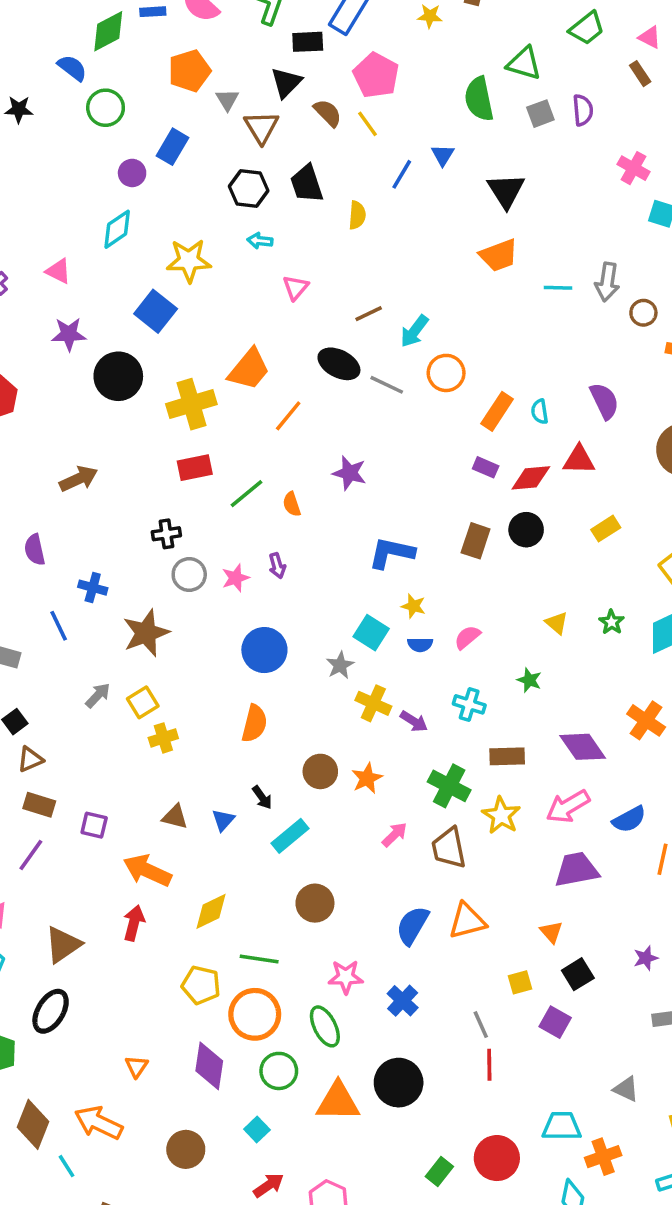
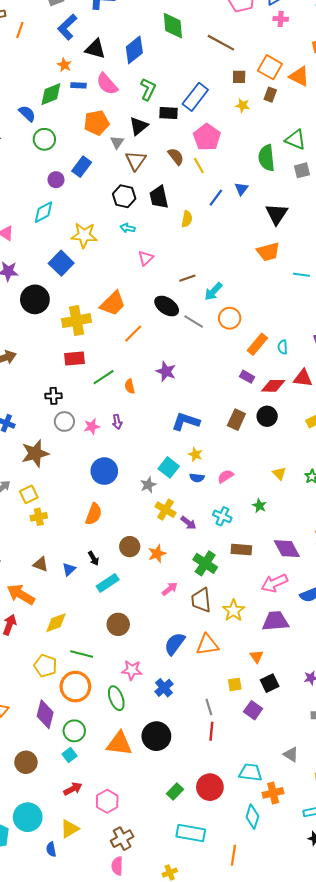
black triangle: (286, 83) -> (139, 126), moved
yellow star: (501, 815) -> (234, 611), moved
green circle: (279, 1071) -> (74, 731), moved

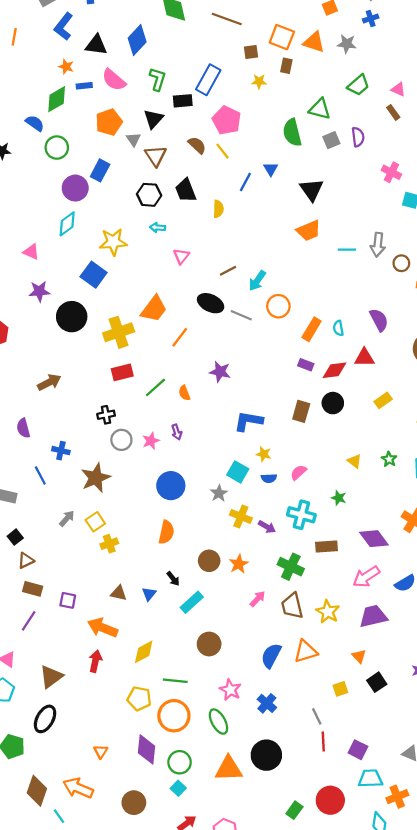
purple circle: (56, 180) -> (75, 188), size x1.5
cyan cross: (222, 516) -> (301, 515), size x1.4
pink star: (132, 670) -> (230, 690), turned 30
purple square: (253, 710) -> (358, 750), moved

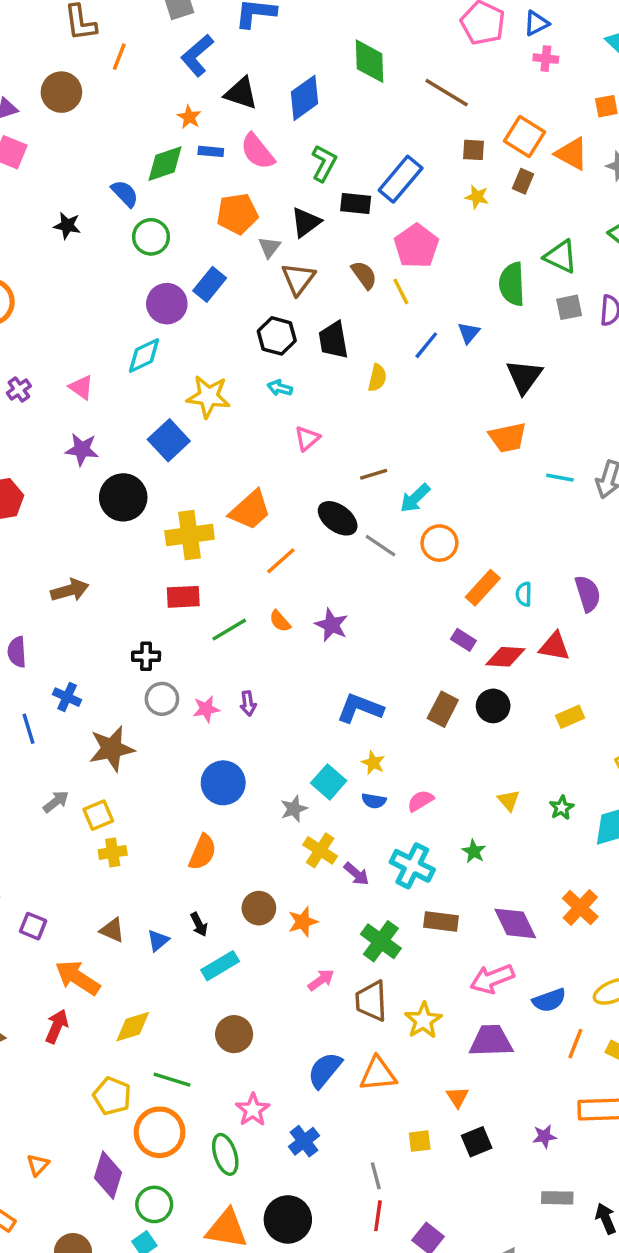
orange semicircle: (184, 393) -> (280, 621), moved, turned -32

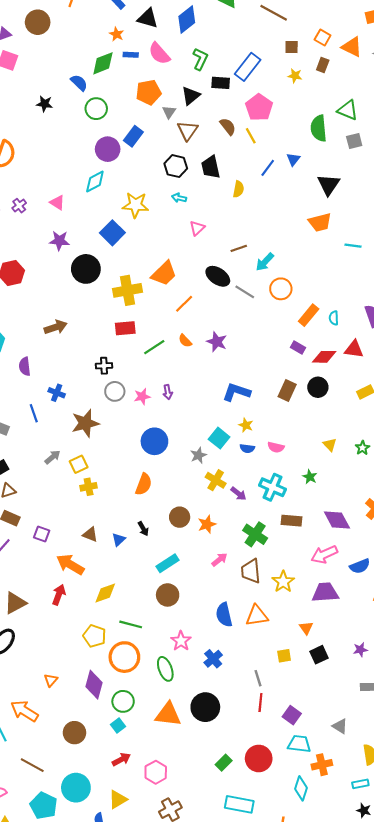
orange square: (525, 136) -> (323, 38), size x0.7
pink semicircle: (421, 801) -> (276, 447), turned -133
cyan rectangle: (220, 966) -> (168, 563), moved
blue semicircle: (325, 1070) -> (224, 615), turned -50

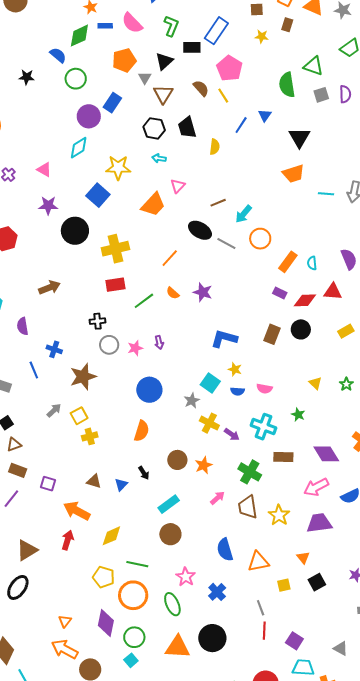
orange trapezoid: (164, 274) -> (153, 205), moved
orange triangle: (257, 616) -> (258, 562), moved
orange arrow: (24, 711) -> (65, 649), moved

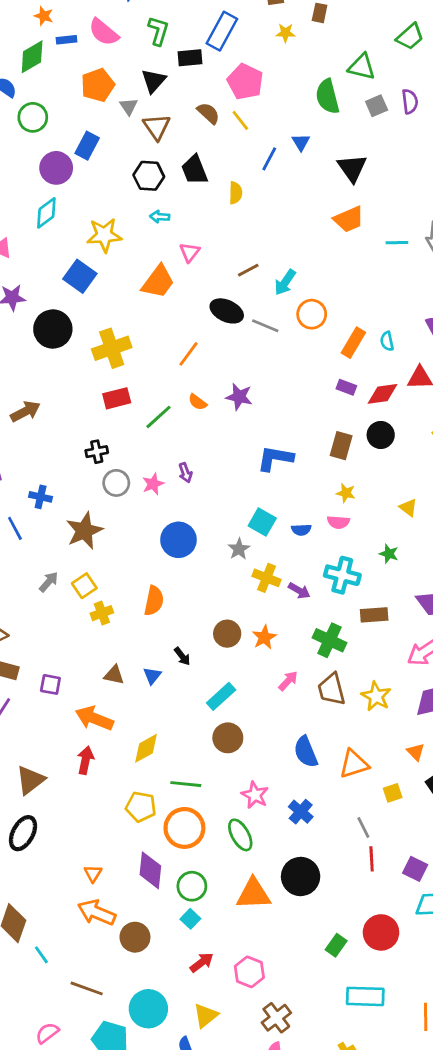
yellow star: (235, 369) -> (346, 493), moved
orange semicircle: (142, 431) -> (154, 601), moved

